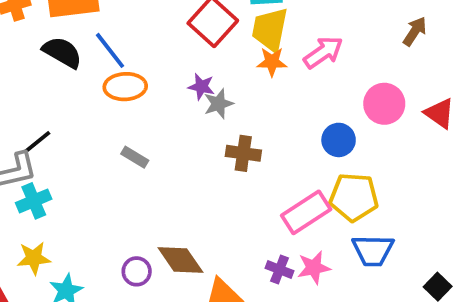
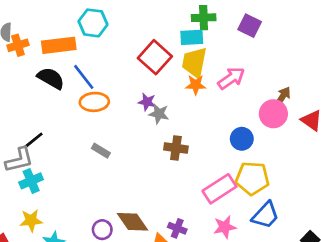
brown arrow: (415, 31) -> (283, 97), moved
gray star: (219, 104) -> (159, 114), turned 30
blue trapezoid: (373, 250) -> (265, 215), turned -48
purple cross: (279, 269) -> (177, 228), moved

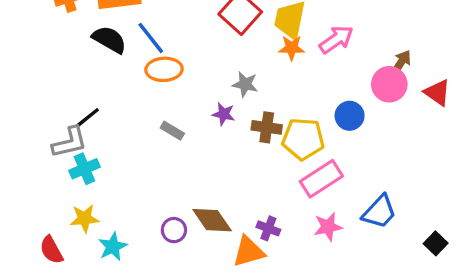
purple star: (147, 102) -> (224, 114), moved
yellow pentagon: (252, 178) -> (303, 139), moved

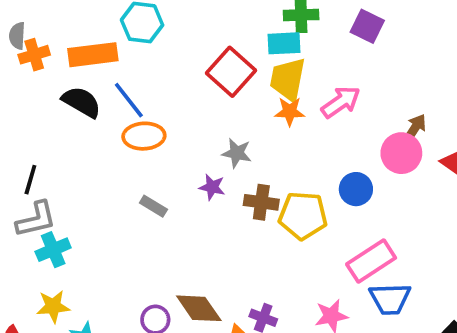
black line: (88, 117) -> (30, 180), moved, turned -35
pink rectangle: (321, 179) -> (371, 261), moved
blue trapezoid: (379, 212) -> (390, 299), turned 45

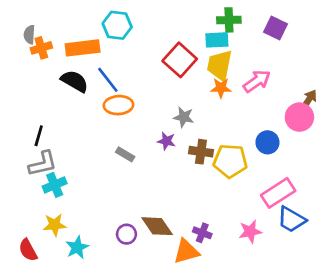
blue trapezoid: (390, 299) -> (291, 220), turned 32

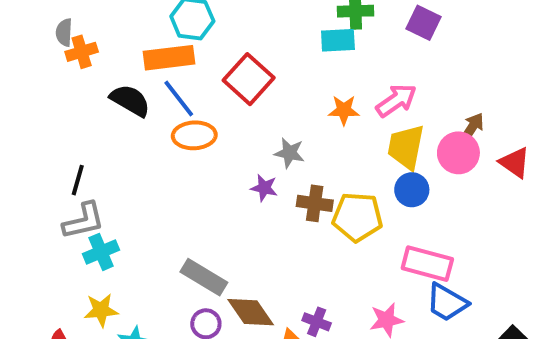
orange rectangle: (83, 48) -> (169, 58), moved
red square: (180, 60) -> (249, 79), moved
yellow trapezoid: (220, 65) -> (406, 147), moved
gray rectangle: (125, 154) -> (204, 277), moved, size x1.6
pink rectangle: (278, 193) -> (427, 264), turned 48

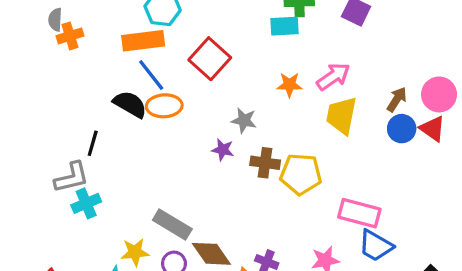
black semicircle: (130, 100) -> (130, 104), moved
pink circle: (458, 153) -> (439, 94), moved
black line: (78, 180) -> (93, 143), moved
blue circle: (412, 190) -> (402, 129), moved
yellow star: (101, 310) -> (135, 252), moved

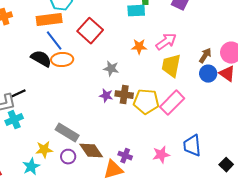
black line: (93, 143) -> (18, 94), moved, turned 49
purple star: (223, 150) -> (106, 96), moved
pink rectangle: (359, 213) -> (172, 103), moved, turned -60
blue trapezoid: (376, 246) -> (192, 146), turned 55

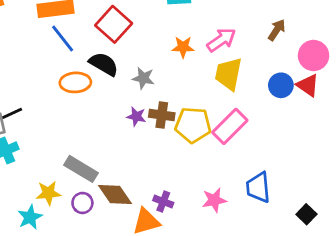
brown arrow: (205, 56) -> (277, 30), moved
black semicircle: (41, 59) -> (104, 64), moved
orange ellipse: (62, 60) -> (75, 82), moved

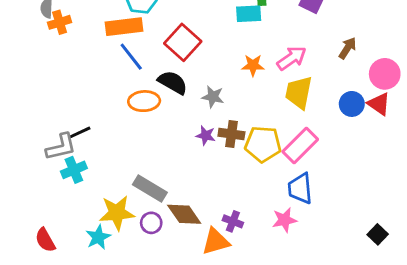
blue trapezoid: (258, 187) -> (300, 188), moved
yellow star: (48, 193) -> (117, 213), size x1.4

